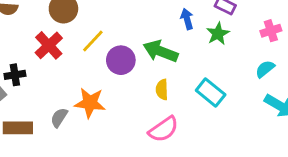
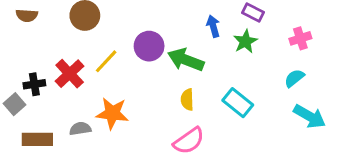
yellow line: (93, 41) -> (106, 61), moved
red cross: (49, 45) -> (70, 74), moved
purple circle: (121, 60) -> (149, 46), moved
gray semicircle: (59, 118) -> (80, 129), turned 48

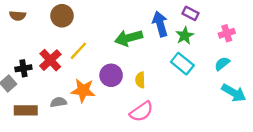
blue arrow: (213, 26) -> (160, 24), size x1.5
purple circle: (149, 46) -> (111, 75), moved
green arrow: (186, 60) -> (129, 38), moved, turned -36
cyan rectangle: (238, 103) -> (182, 64), moved

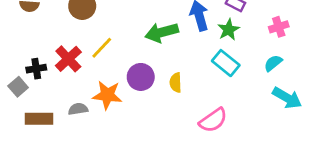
pink semicircle: (141, 112) -> (213, 120), moved

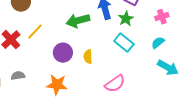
orange star: (107, 95) -> (57, 85), moved

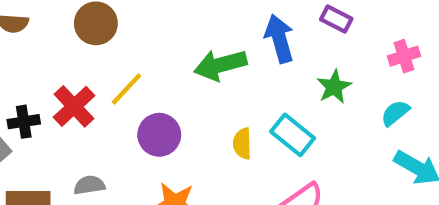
green star: (126, 19) -> (334, 87), moved
cyan rectangle: (124, 43) -> (293, 135), moved
purple circle: (63, 53) -> (159, 135), moved

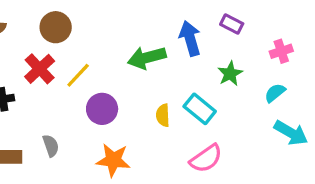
red cross: (74, 106) -> (40, 69), moved
gray semicircle: (89, 185) -> (51, 146), turned 80

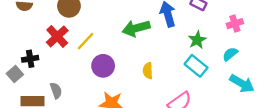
cyan rectangle: (200, 109) -> (196, 66), moved
gray semicircle: (51, 146) -> (56, 91), moved

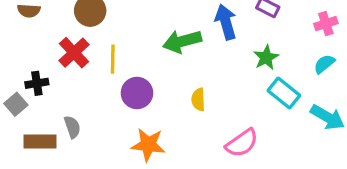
pink cross: (235, 24) -> (326, 24), moved
yellow line: (85, 41) -> (113, 59), turned -42
cyan semicircle: (230, 54) -> (324, 64), moved
cyan rectangle: (196, 66) -> (284, 93), moved

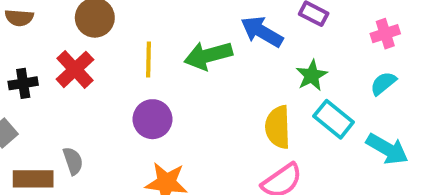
blue arrow: (226, 22) -> (262, 32), turned -44
yellow line: (113, 59) -> (149, 59), moved
black cross: (37, 83) -> (23, 83), moved
yellow semicircle: (198, 99) -> (278, 127), moved, size x1.5

